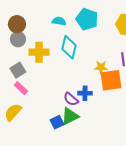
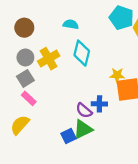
cyan pentagon: (87, 19) -> (122, 18), moved
gray circle: (18, 39) -> (25, 57), moved
yellow cross: (39, 52) -> (49, 59), turned -30

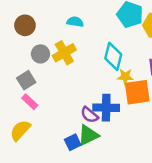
cyan diamond: (82, 53) -> (113, 56), moved
gray circle: (25, 57) -> (40, 54), moved
yellow cross: (49, 59) -> (64, 53), moved
blue cross: (99, 104) -> (106, 108), size x1.5

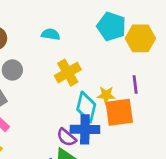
yellow cross: (64, 53) -> (68, 73), moved
cyan diamond: (113, 56) -> (86, 107), moved

